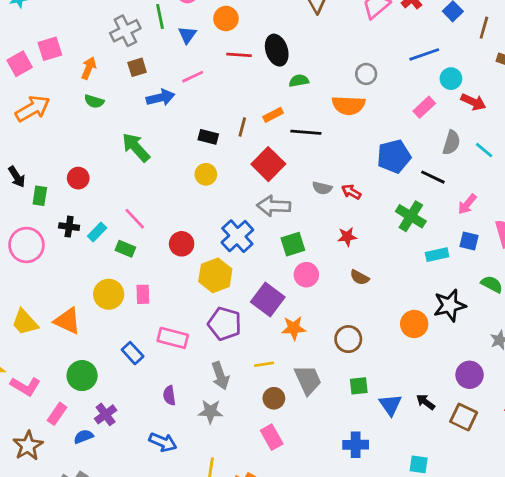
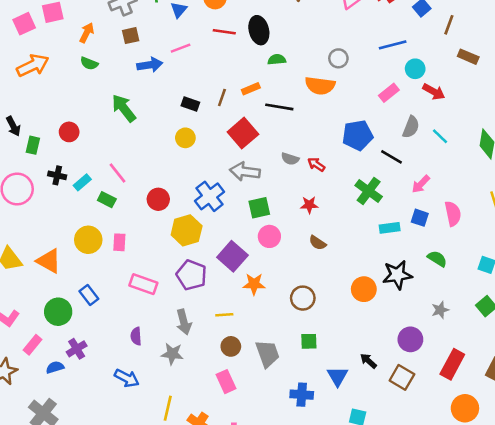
blue rectangle: (133, 353) -> (89, 295), moved
gray trapezoid: (308, 380) -> (267, 354), moved
blue triangle: (390, 405) -> (338, 376), moved

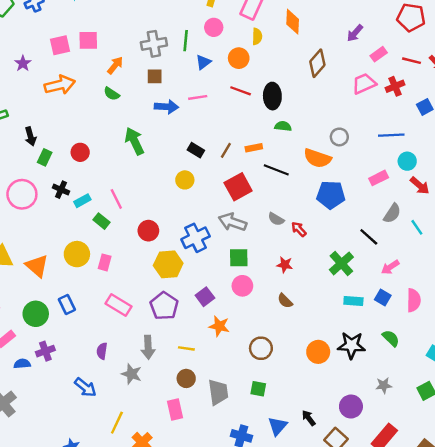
blue pentagon: (358, 135) -> (331, 195), moved
purple square: (232, 256) -> (205, 297), size x0.7

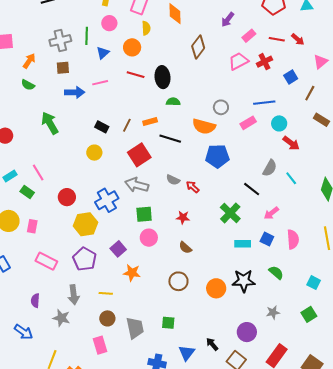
pink rectangle: (379, 178) -> (248, 123), moved
brown circle: (261, 348) -> (178, 281), moved

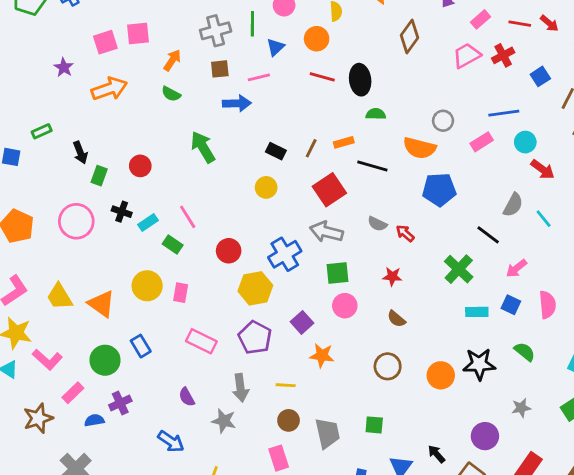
pink line: (100, 83) -> (259, 77), moved
purple semicircle: (35, 301) -> (187, 397), turned -32

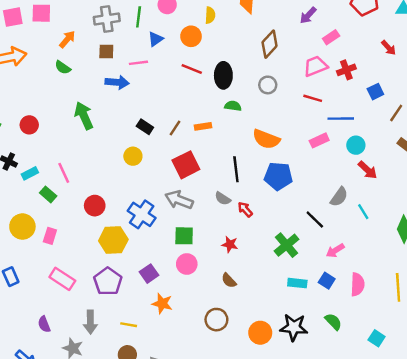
red line: (520, 24) -> (313, 98), moved
gray circle: (443, 121) -> (268, 85), moved
black line: (372, 166) -> (236, 169), moved, turned 60
blue cross: (285, 254) -> (142, 214), turned -32

